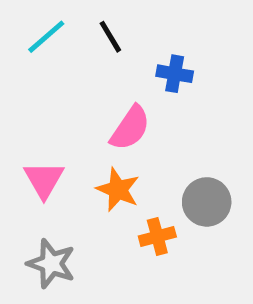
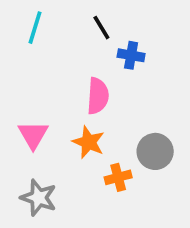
cyan line: (46, 37) -> (35, 28), turned -32
black line: (110, 37) -> (101, 28), moved
pink semicircle: (130, 128) -> (98, 96), turned -30

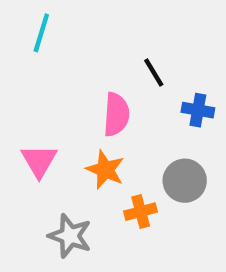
black line: (101, 28) -> (154, 73), moved
blue cross: (131, 55) -> (198, 110), moved
gray star: (39, 198) -> (70, 236), moved

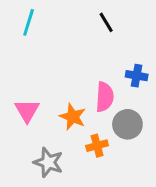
black line: (154, 73) -> (106, 22), moved
pink semicircle: (116, 114) -> (105, 97), moved

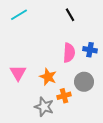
cyan line: (29, 22) -> (19, 15), turned 42
pink semicircle: (105, 97) -> (69, 53), moved
gray star: (48, 162) -> (44, 107), moved

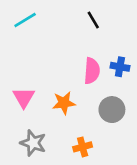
orange star: (48, 77) -> (64, 103), turned -30
orange cross: (64, 96) -> (83, 147), moved
gray star: (44, 107) -> (33, 143), moved

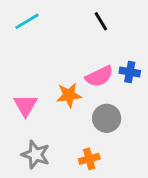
pink semicircle: (92, 71) -> (99, 76), turned 60
orange star: (64, 103) -> (69, 95), moved
gray circle: (112, 110) -> (107, 118), moved

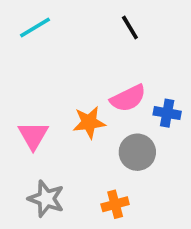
blue cross: (130, 72) -> (167, 113), moved

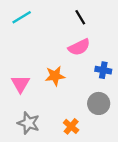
pink semicircle: (128, 98) -> (79, 47), moved
gray circle: (137, 152) -> (99, 103), moved
orange cross: (115, 204) -> (71, 126), turned -35

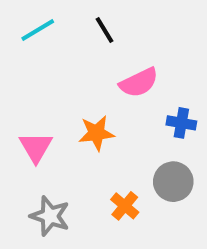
black line: (80, 17) -> (105, 30), moved
orange cross: (71, 126) -> (125, 206), moved

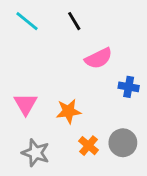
cyan line: (38, 30) -> (27, 21), turned 70
orange star: (96, 133) -> (68, 111), moved
gray circle: (173, 182) -> (123, 143), moved

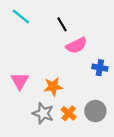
black line: (74, 21) -> (62, 24), moved
gray star: (36, 153) -> (43, 113), moved

